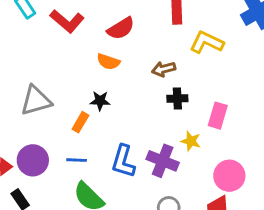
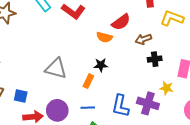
red semicircle: (121, 28) -> (121, 22), moved
gray triangle: (36, 101) -> (56, 68), turned 35

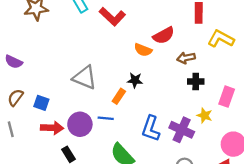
blue line: (88, 108) -> (106, 118), moved

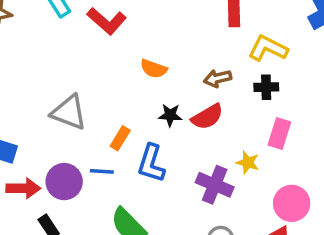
red semicircle: (164, 35) -> (207, 117), moved
black star: (135, 80) -> (170, 115), moved
black cross: (196, 82) -> (266, 87), moved
blue L-shape: (151, 129) -> (151, 163), moved

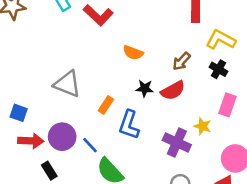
brown arrow: (218, 78) -> (182, 61), turned -36
black cross: (266, 87) -> (218, 69), turned 30
blue line: (102, 171) -> (90, 145), moved, turned 42

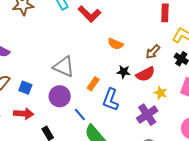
yellow star: (203, 126) -> (161, 93), moved
purple circle: (62, 137) -> (60, 96), moved
red arrow: (31, 141) -> (24, 114), moved
purple cross: (177, 143) -> (147, 115), turned 30

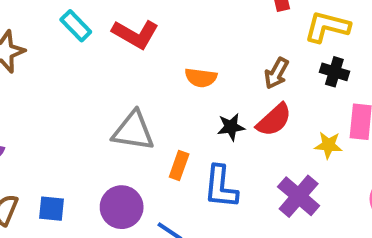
gray triangle: (64, 67) -> (133, 131), moved
yellow star: (161, 93) -> (328, 145), moved

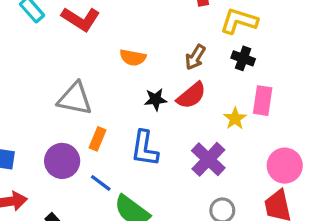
yellow star: (328, 145) -> (235, 119), turned 30
orange rectangle: (179, 166) -> (97, 139), moved

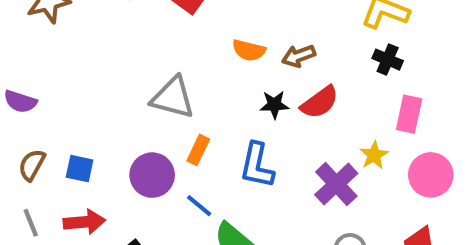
brown arrow: (195, 57) -> (299, 56), moved, turned 35
yellow star: (235, 119) -> (374, 155), moved
pink circle: (285, 166) -> (431, 175), moved

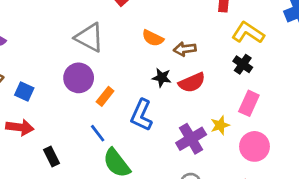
gray triangle: (173, 98) -> (90, 37), moved
purple circle: (152, 175) -> (79, 78), moved

